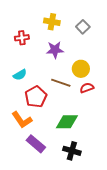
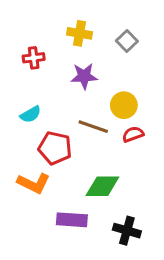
red pentagon: (36, 97) -> (55, 148), turned -30
orange L-shape: (22, 120) -> (34, 183), turned -30
purple rectangle: (36, 144) -> (72, 220), moved, turned -36
black cross: (72, 151) -> (127, 231), moved

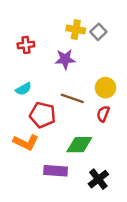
yellow cross: (79, 33) -> (76, 29), moved
yellow circle: (124, 105) -> (106, 88), moved
red semicircle: (133, 134) -> (103, 114), moved, turned -49
black cross: (127, 231) -> (98, 179), turned 36

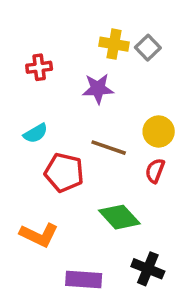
orange L-shape: (26, 142) -> (39, 235), moved
green diamond: (79, 145) -> (119, 217), turned 48
purple rectangle: (56, 171) -> (84, 279), moved
black cross: (98, 179) -> (148, 269), turned -30

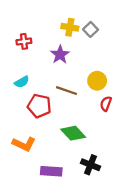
purple star: (98, 89) -> (60, 55), turned -30
red semicircle: (155, 171) -> (106, 104), moved

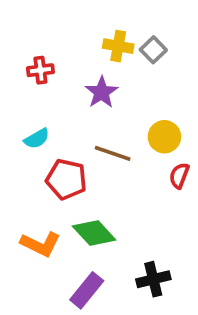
green diamond: (73, 133) -> (94, 233), moved
black cross: (91, 165) -> (153, 279), turned -36
purple rectangle: (51, 171) -> (87, 290), turned -55

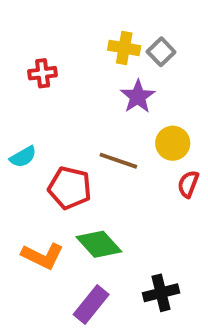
purple star: (102, 92) -> (138, 97), moved
cyan semicircle: (37, 139) -> (23, 157), moved

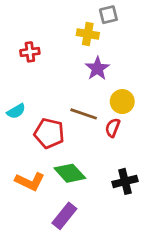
gray square: (161, 52) -> (108, 15), moved, turned 30
red semicircle: (188, 184) -> (113, 128), moved
black cross: (161, 293) -> (125, 181), moved

